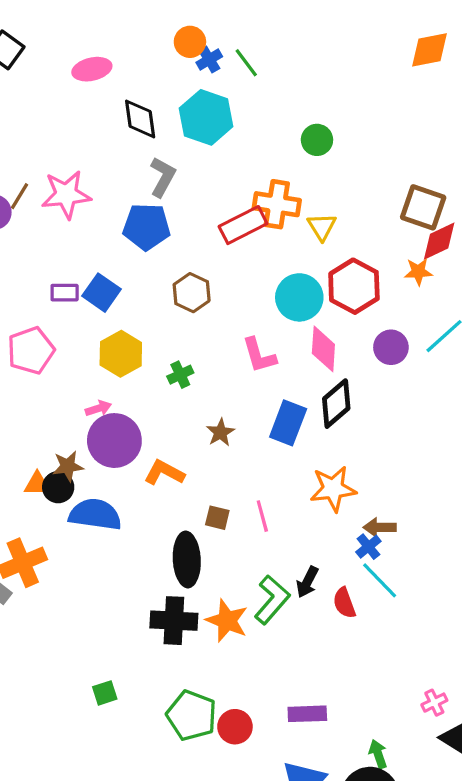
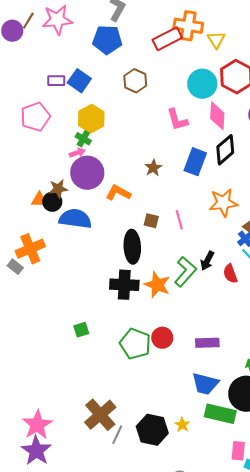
green cross: (180, 375) -> (83, 139), moved, turned -35
red circle: (235, 727) -> (162, 338), moved

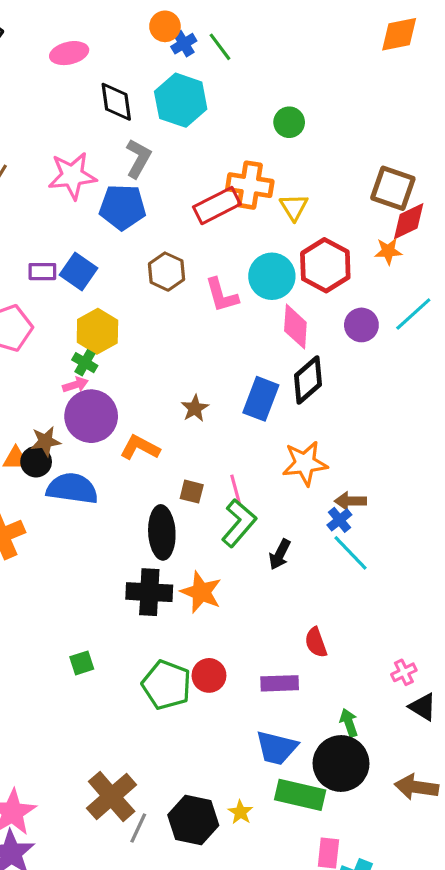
pink star: (57, 20) -> (72, 176), moved
pink L-shape: (177, 120) -> (222, 295), moved
green L-shape: (185, 272) -> (239, 523), moved
red semicircle: (230, 274) -> (316, 642), moved

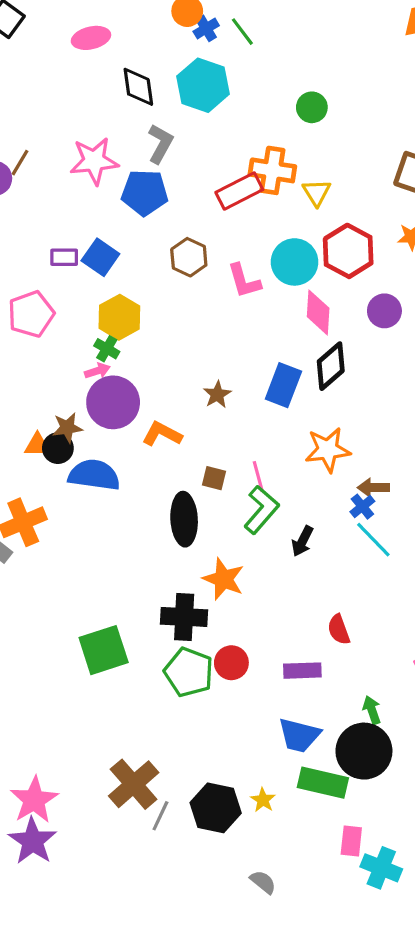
black cross: (149, 592) -> (184, 617), moved
green square: (82, 663) -> (104, 650), size x2.0

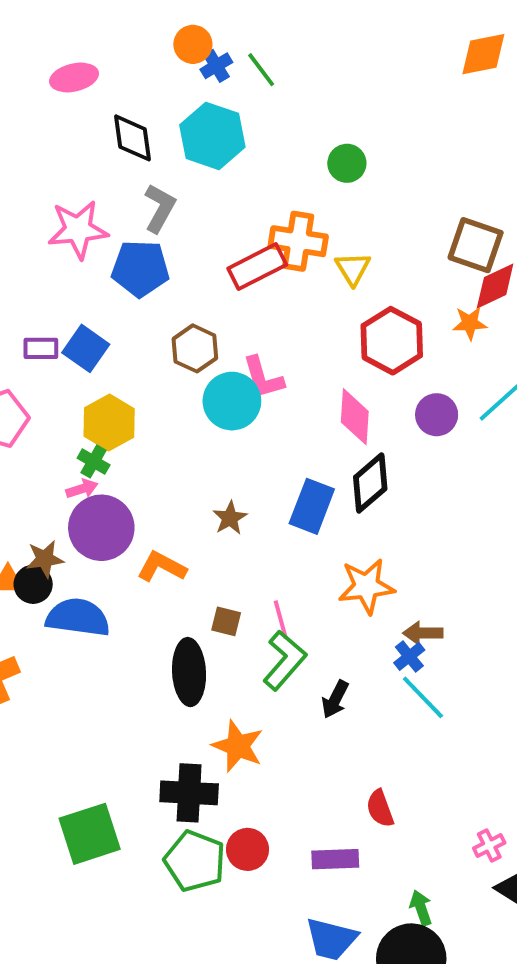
cyan circle: (295, 262) -> (232, 401), moved

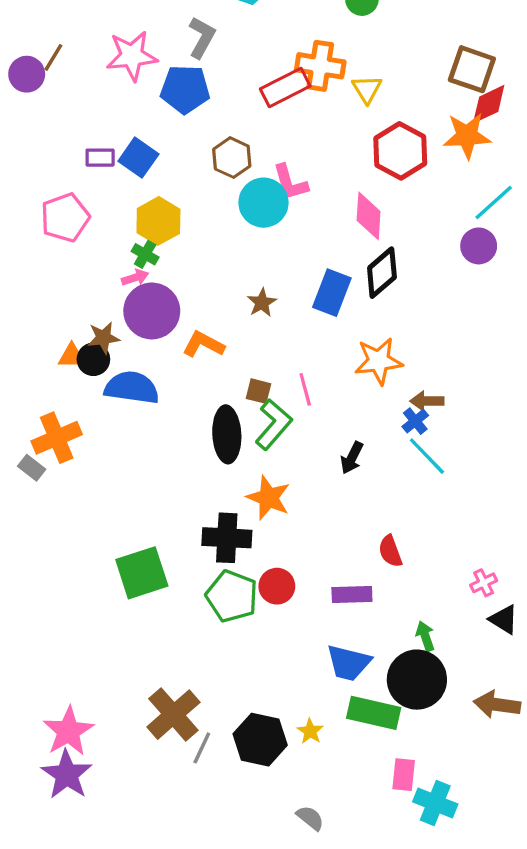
orange star: (470, 323) -> (467, 136), size x1.6
purple circle: (437, 415) -> (479, 246), moved
green L-shape: (285, 660) -> (274, 424), moved

